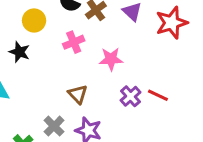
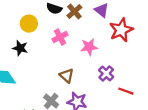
red star: (172, 23) -> (121, 30), moved
red line: (158, 95) -> (126, 91), moved

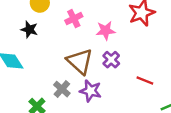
purple cross: (106, 73) -> (111, 60), moved
brown triangle: (67, 76) -> (80, 61), size x1.6

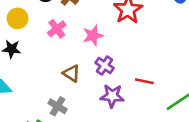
brown triangle: (80, 61) -> (71, 73), size x0.6
purple star: (90, 91) -> (112, 96), moved

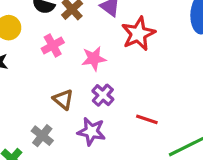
purple star: (112, 96) -> (91, 131), moved

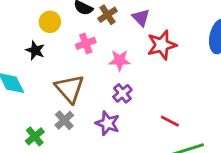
brown triangle: (63, 99) -> (70, 89), moved, size x1.6
red line: (147, 119) -> (170, 121), moved

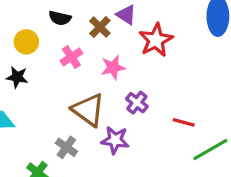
brown cross: (108, 15) -> (100, 27), moved
brown triangle: (70, 89) -> (88, 110), moved
purple cross: (122, 93) -> (137, 103), moved

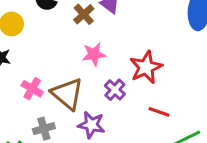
red star: (156, 40) -> (146, 67), moved
pink cross: (71, 57) -> (32, 89), moved, turned -30
gray cross: (66, 147) -> (44, 129), turned 35

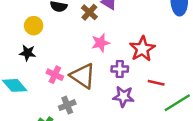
purple cross: (115, 90) -> (120, 69), turned -35
purple star: (91, 125) -> (123, 97), moved

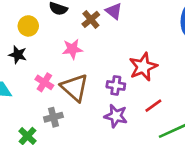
pink star: (101, 43) -> (72, 49), moved
red line: (156, 83) -> (153, 106), turned -56

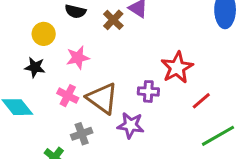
pink star: (72, 49) -> (78, 58), moved
red line: (153, 106) -> (201, 101), moved
purple star: (116, 116) -> (131, 125), moved

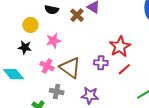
red line: (201, 101) -> (124, 69), moved
purple star: (131, 125) -> (90, 95), moved
gray cross: (82, 134) -> (57, 92), turned 32

